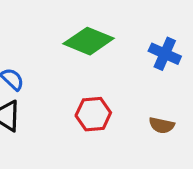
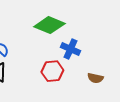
blue cross: (165, 54) -> (70, 49), moved

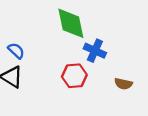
green diamond: (49, 25) -> (71, 23), turned 56

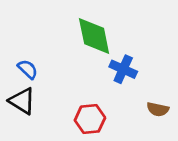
red hexagon: (74, 76) -> (90, 119), moved

